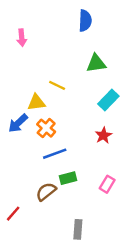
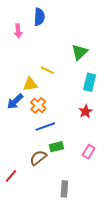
blue semicircle: (85, 21) -> (39, 17), moved
green triangle: (96, 63) -> (79, 52), turned -36
cyan rectangle: (108, 100) -> (90, 82), turned -30

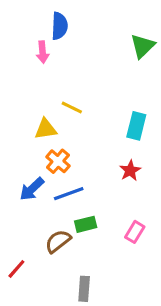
pink arrow: (18, 31) -> (43, 52), moved
green triangle: (79, 52) -> (142, 46), moved
blue arrow: (15, 101) -> (32, 189), moved
gray rectangle: (64, 189) -> (84, 289), moved

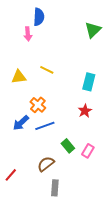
yellow triangle: (46, 129) -> (19, 77), moved
green rectangle: (86, 224) -> (68, 146), moved, turned 64
brown semicircle: (58, 241) -> (46, 164), moved

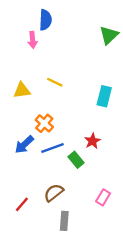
red star: (85, 111) -> (92, 141), moved
green rectangle: (68, 146) -> (76, 160), moved
pink rectangle: (88, 151) -> (103, 197), moved
red line: (11, 175) -> (22, 204), moved

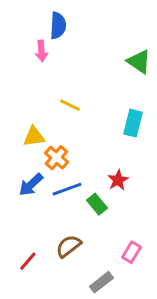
green triangle: (109, 35) -> (139, 62), moved, turned -42
yellow triangle: (22, 90) -> (34, 137), moved
gray rectangle: (64, 221) -> (102, 282), moved, turned 48

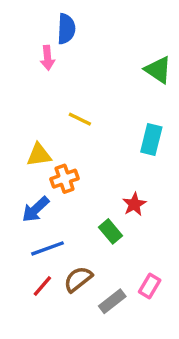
orange cross: (56, 158) -> (65, 179), turned 30
blue line: (67, 189) -> (48, 248), moved
red line: (28, 261) -> (42, 286), moved
gray rectangle: (102, 282) -> (112, 301), moved

